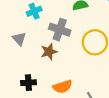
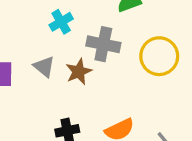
brown star: (49, 52) -> (79, 72), moved

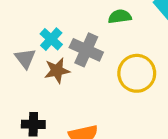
cyan cross: (61, 22) -> (51, 39), moved, turned -30

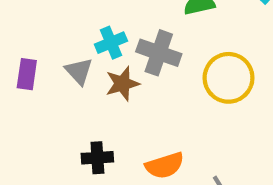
cyan cross: (51, 39) -> (111, 43), turned 30

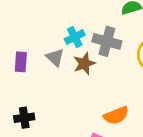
black cross: (97, 158) -> (24, 118), moved

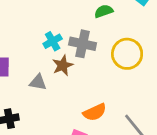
gray triangle: (55, 57) -> (38, 82), moved, turned -30

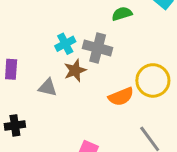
yellow circle: (127, 54) -> (153, 80), moved
orange semicircle: (95, 112) -> (121, 97), moved

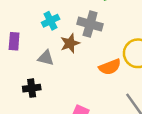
cyan cross: (65, 44) -> (51, 21), moved
black cross: (15, 125) -> (32, 88), moved

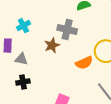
cyan cross: (51, 21) -> (23, 26), moved
gray triangle: (46, 58) -> (21, 59), moved

